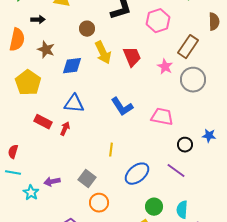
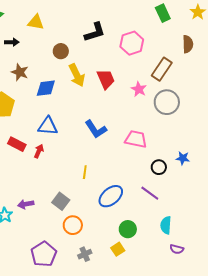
cyan semicircle: (182, 210) -> (166, 225), moved

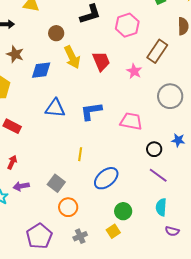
gray circle: (167, 102) -> (170, 96), moved
blue triangle: (48, 126) -> (55, 108), moved
blue L-shape: (96, 129) -> (91, 111), turned 115
red arrow: (39, 151) -> (12, 162), moved
purple line: (150, 193) -> (158, 175), moved

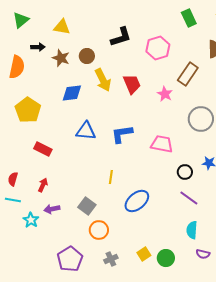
brown star: (15, 54) -> (61, 58), moved
green circle: (123, 211) -> (166, 258), moved

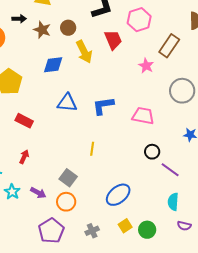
red trapezoid: (132, 84) -> (113, 40), moved
black circle: (185, 172) -> (152, 152), moved
blue ellipse: (137, 201) -> (118, 195), moved
purple arrow: (52, 209) -> (38, 193), moved, turned -140
orange circle: (99, 230) -> (66, 202), moved

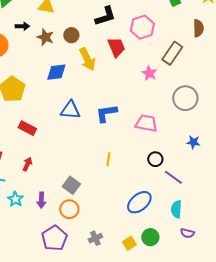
yellow line: (92, 149) -> (108, 159), moved
purple arrow: (38, 193) -> (41, 200), turned 63
blue ellipse: (118, 195) -> (139, 202), moved
yellow square: (125, 226) -> (129, 243), moved

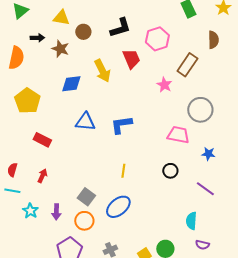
brown circle: (71, 35) -> (83, 32), moved
pink trapezoid: (146, 123) -> (178, 135), moved
purple line: (173, 177) -> (205, 189), moved
blue ellipse: (139, 202) -> (118, 207), moved

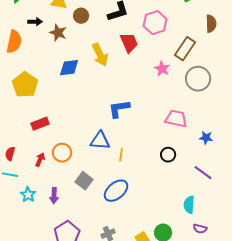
gray circle: (200, 110) -> (198, 79), moved
blue triangle: (85, 122) -> (100, 141), moved
red rectangle: (42, 140) -> (40, 124), turned -48
orange circle: (84, 221) -> (62, 153), moved

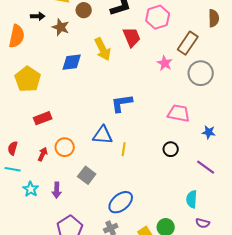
blue ellipse: (116, 191) -> (121, 202), moved

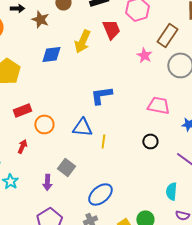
yellow arrow: (103, 49) -> (82, 41), turned 50
orange circle: (65, 147) -> (44, 124), moved
purple arrow: (57, 190) -> (47, 182), moved

